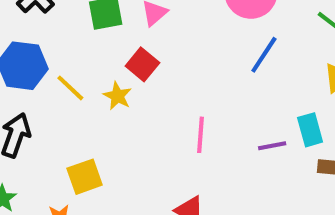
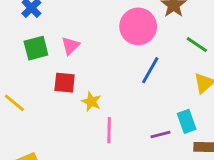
red square: (142, 64) -> (65, 83), turned -30
yellow star: (117, 96) -> (91, 102), moved

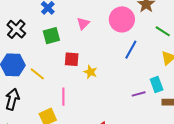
pink triangle: (71, 46) -> (83, 23), moved
pink line: (109, 130) -> (63, 97), moved

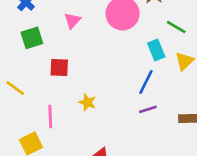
blue line: (131, 50) -> (146, 82), moved
yellow star: (90, 72) -> (87, 102), moved
cyan rectangle: (157, 85) -> (156, 50), moved

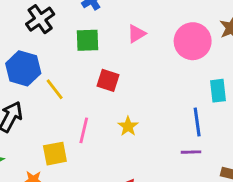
blue line: (146, 82) -> (197, 122), turned -50

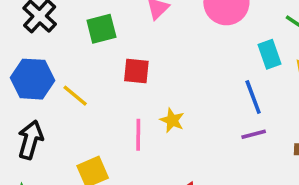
pink line: (84, 130) -> (138, 135), moved

